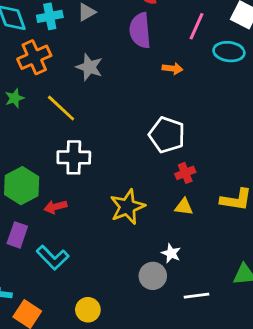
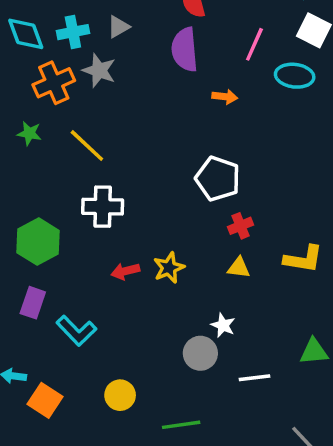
gray star: (89, 67) -> (99, 70), moved
green star: (15, 98) -> (29, 133), turned 30
red arrow: (55, 207) -> (125, 271), moved
yellow star: (127, 207) -> (169, 268), size x0.7

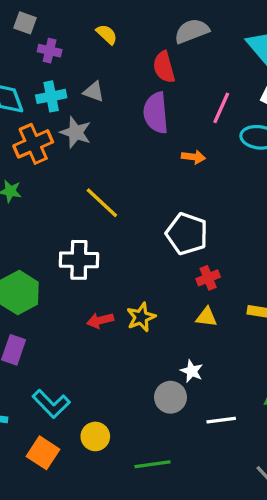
gray triangle: (118, 27) -> (94, 92), turned 50
yellow line: (87, 146) -> (102, 203), moved
cyan L-shape: (76, 331) -> (51, 404), moved
orange square: (45, 400) -> (43, 453), moved

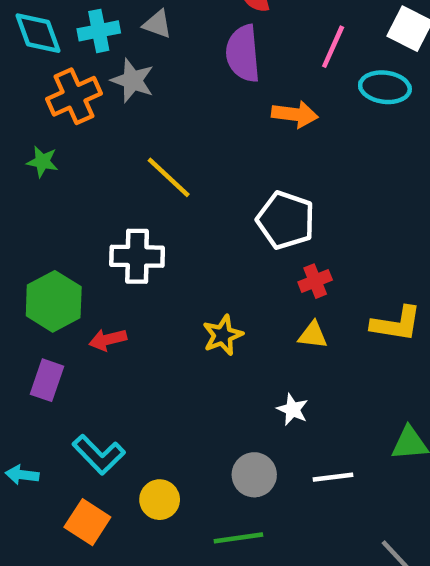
orange arrow: (193, 157) -> (295, 114), size x1.4
red arrow: (100, 320) -> (108, 340), moved
gray circle: (170, 397) -> (254, 475), moved

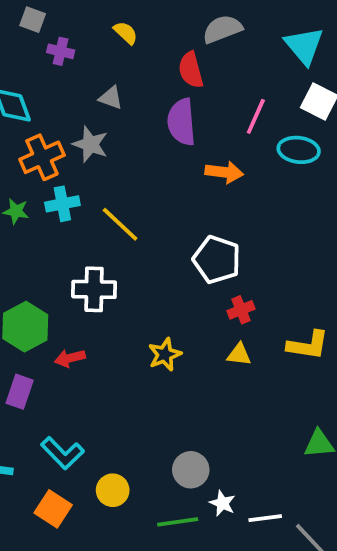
cyan cross: (99, 31) -> (62, 204), moved
white star: (293, 409) -> (222, 503), moved
white line: (333, 477) -> (265, 518), moved

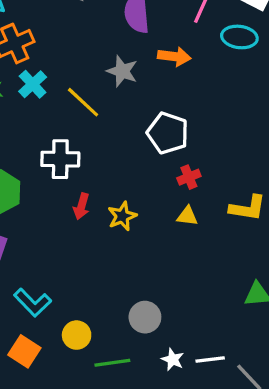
gray star: (90, 144) -> (122, 71), moved
cyan cross: (62, 204) -> (33, 84), turned -32
red arrow: (70, 358) -> (81, 206), moved, turned -60
white star: (222, 503) -> (173, 359), moved
green line: (178, 522) -> (112, 363), moved

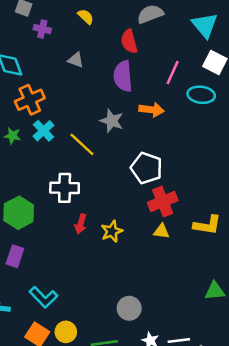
red cross: (189, 177) -> (163, 202), size x1.6
yellow circle: (77, 335) -> (66, 332), moved

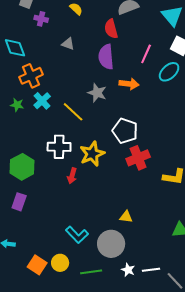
cyan ellipse: (201, 95) -> (169, 72), turned -50
yellow star: (112, 231) -> (92, 154), moved, size x1.4
yellow triangle: (161, 231) -> (126, 217), moved
cyan L-shape: (43, 297) -> (77, 235), moved
gray circle: (129, 308) -> (111, 244), size x1.4

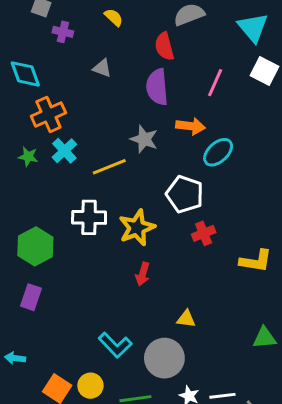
cyan ellipse: (169, 72) -> (218, 152), moved
yellow line: (73, 112) -> (109, 167), turned -65
red cross: (138, 158) -> (204, 233), size x0.7
red arrow: (72, 176) -> (143, 274), moved

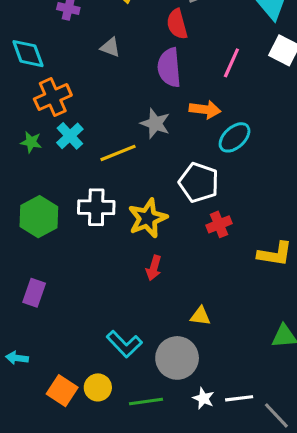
green hexagon: (35, 246) -> (39, 217), moved

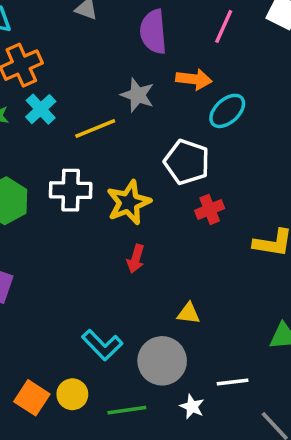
white line: (239, 398) -> (233, 382), moved

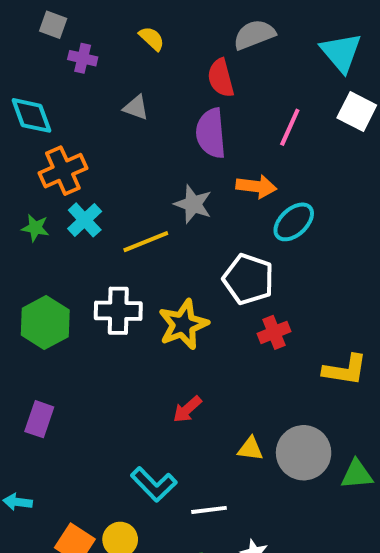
red arrow: (136, 259) -> (187, 409), moved, turned 32
gray circle: (162, 361) -> (304, 453), moved
white line: (233, 382) -> (209, 510), moved

